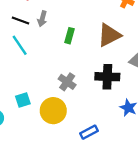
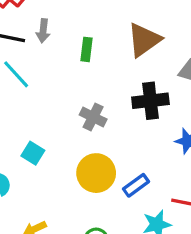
cyan square: (23, 100) -> (33, 153), turned -32
yellow circle: (53, 111) -> (96, 173), moved

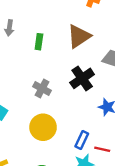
black cross: (150, 101) -> (82, 78), turned -30
blue rectangle: (136, 185) -> (82, 140), moved, turned -30

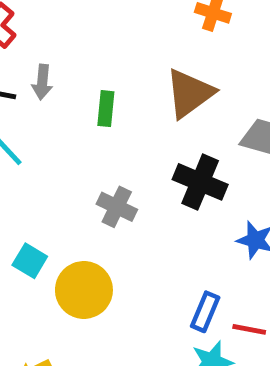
black cross: (82, 78) -> (200, 182), turned -30
yellow circle: (43, 127) -> (84, 290), moved

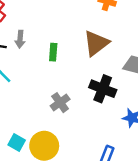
gray cross: (117, 207) -> (60, 103), turned 30
cyan square: (30, 261) -> (17, 143), moved

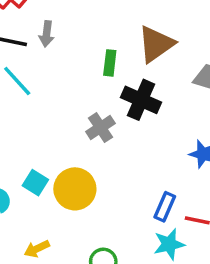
green rectangle: (53, 52) -> (110, 63), moved
black cross: (103, 89) -> (141, 100), moved

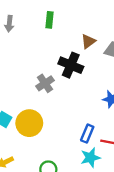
brown triangle: (156, 44) -> (88, 41), moved, size x0.6
green rectangle: (110, 63) -> (49, 20), moved

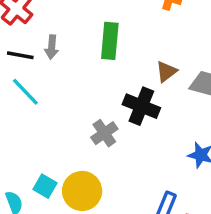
green rectangle: (49, 20) -> (110, 41), size x1.5

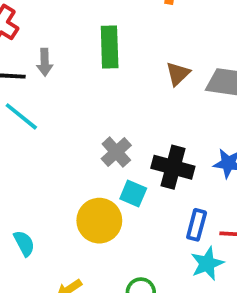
black cross: (141, 106) -> (173, 167), moved
cyan square: (45, 186) -> (133, 193), moved

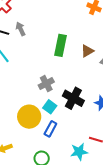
green rectangle: (110, 47) -> (61, 45), moved
gray arrow: (45, 62) -> (21, 29), turned 144
blue rectangle: (197, 225) -> (50, 129), moved

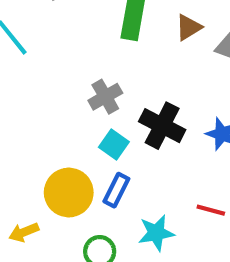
yellow circle: (29, 117) -> (69, 193), moved
cyan star: (79, 152) -> (156, 233), moved

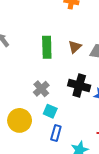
black cross: (162, 126) -> (79, 86), moved
yellow circle: (69, 193) -> (20, 120), moved

